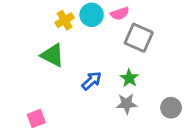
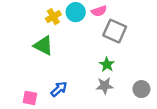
blue arrow: (92, 81) -> (59, 89), moved
pink square: (36, 118) -> (30, 98), turned 32

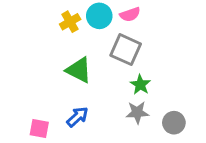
gray square: (115, 31) -> (126, 50), moved
green triangle: (43, 46) -> (79, 70), moved
gray circle: (141, 89) -> (174, 123), moved

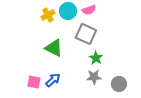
pink square: (39, 129) -> (34, 82), moved

